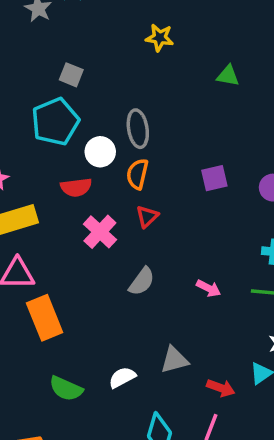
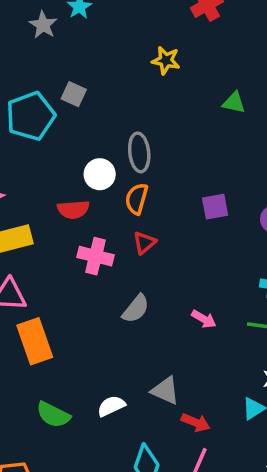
cyan pentagon: (55, 122) -> (31, 116), moved
pink cross: (100, 232) -> (95, 256), turned -32
gray triangle: (174, 360) -> (165, 390), turned 36
red arrow: (221, 388) -> (196, 422), moved

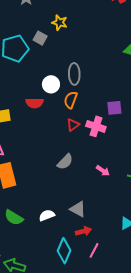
yellow star: (166, 60) -> (60, 23), moved
pink cross: (95, 256) -> (96, 126), moved
red arrow: (196, 422) -> (83, 231), moved, turned -42

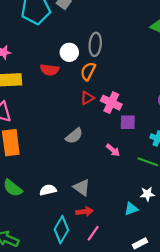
purple square: (114, 108) -> (128, 122), moved

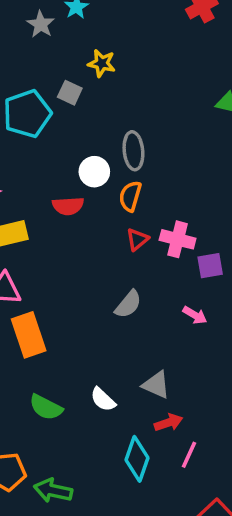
white semicircle: (48, 190) -> (103, 399), turned -112

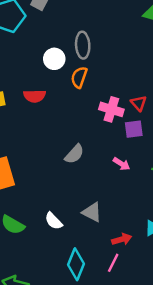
red semicircle: (68, 206) -> (35, 96), moved
red triangle: (137, 239) -> (139, 103), moved, turned -35
red arrow: (168, 423) -> (122, 239), moved

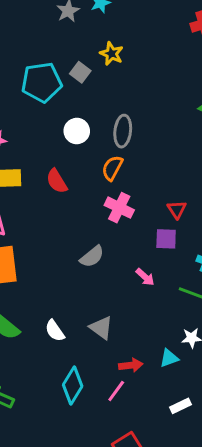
white circle: (54, 59) -> (77, 131), moved
red semicircle: (35, 96) -> (57, 181), turned 50
pink cross: (111, 109) -> (119, 208), moved

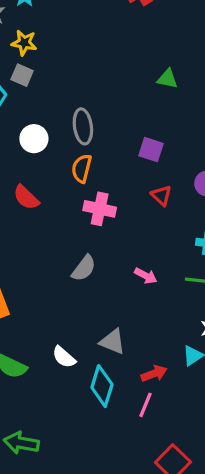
yellow star: (112, 54) -> (24, 43), moved
purple square: (166, 239) -> (151, 150), moved, turned 30
cyan diamond: (73, 385) -> (102, 386), moved

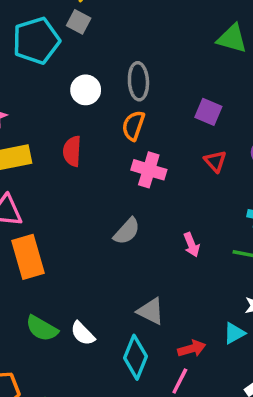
green triangle: (168, 79) -> (232, 39), size x1.4
red semicircle: (26, 197) -> (72, 151), turned 44
pink arrow: (146, 276) -> (192, 245), turned 35
white semicircle: (64, 357) -> (83, 333), moved

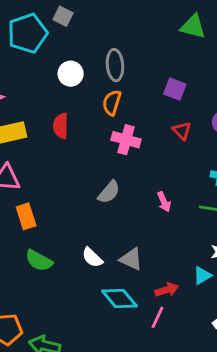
orange rectangle: (28, 257) -> (26, 216), size x0.7
green semicircle: (42, 328) -> (39, 261), moved
white semicircle: (83, 333) -> (92, 257), moved
cyan diamond: (135, 357) -> (119, 298), turned -60

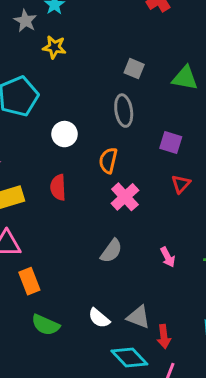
gray square: (63, 16) -> (134, 69), moved
gray ellipse: (115, 65) -> (124, 111), moved
red triangle: (182, 131) -> (181, 184), turned 30
pink cross: (126, 140) -> (125, 197), turned 36
red arrow: (167, 290) -> (164, 336), moved, turned 105

